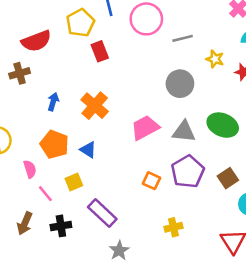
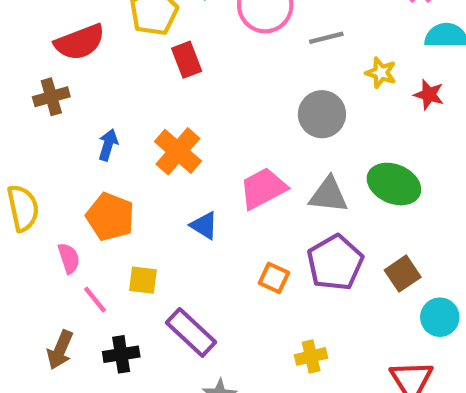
blue triangle: (88, 150) -> (204, 226), moved
yellow square: (74, 182) -> (143, 280), turned 30

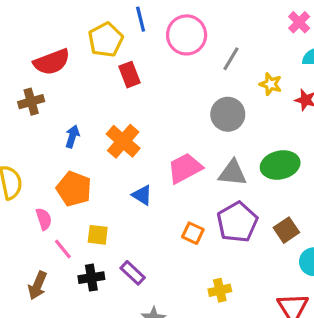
gray line: (326, 38) -> (231, 59), turned -45
green ellipse: (394, 184) -> (280, 165), turned -36
purple rectangle: (191, 332) -> (133, 273), size x0.7
black cross: (121, 354) -> (91, 278), moved

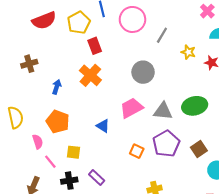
red semicircle: (52, 62) -> (44, 21), moved
gray circle: (228, 114) -> (143, 72), moved
orange cross: (123, 141) -> (90, 75), moved

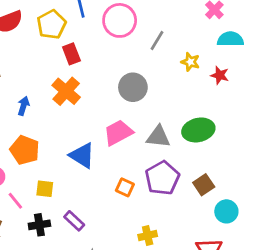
blue triangle: (103, 126) -> (82, 155), size x1.5

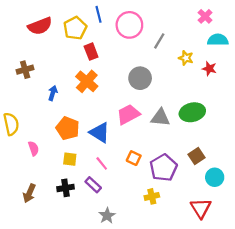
orange pentagon: (25, 150) -> (68, 128), moved
purple pentagon: (162, 178) -> (164, 168), moved
pink line: (15, 201) -> (102, 163), moved

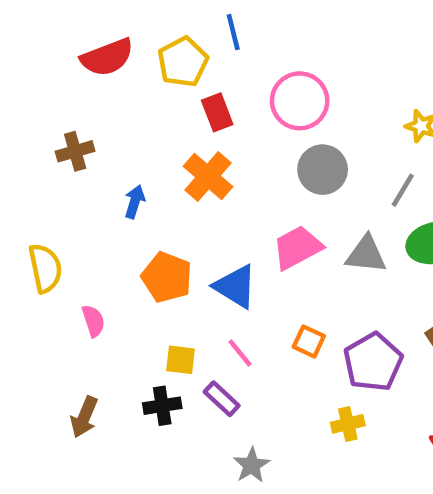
pink circle: (129, 25) -> (300, 101), moved
gray line: (159, 41) -> (403, 190), moved
yellow square: (70, 159) -> (180, 360), moved

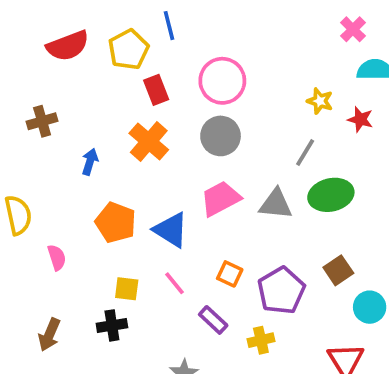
gray circle: (323, 170) -> (221, 136), moved
purple rectangle: (222, 399) -> (213, 320), moved

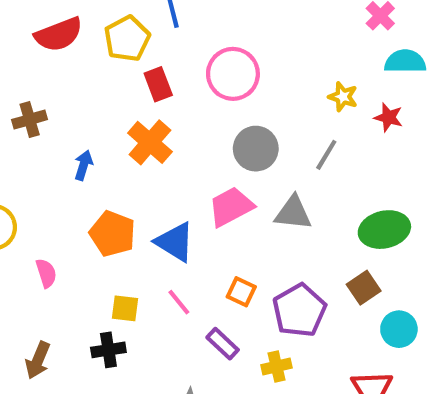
gray circle: (221, 136) -> (256, 149), moved
green ellipse: (331, 195) -> (384, 230), moved

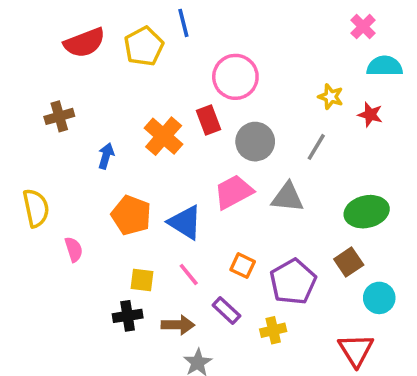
red rectangle: (158, 84) -> (208, 120), moved
brown arrow: (38, 360) -> (178, 325), moved, turned -112

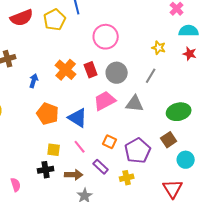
red star: (370, 115) -> (190, 54), moved
red rectangle: (208, 120) -> (91, 70), moved
pink semicircle: (74, 249) -> (16, 185), moved

